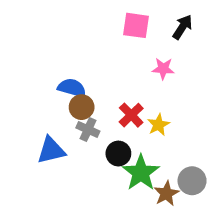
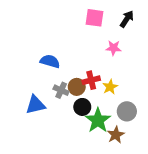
brown circle: (82, 107) -> (77, 87), moved
red cross: (131, 115) -> (91, 80), turned 30
gray circle: (192, 181) -> (127, 111), moved

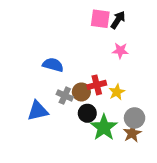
black arrow: (127, 19) -> (118, 20), moved
brown star: (116, 135) -> (132, 133), moved

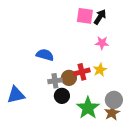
yellow star: (117, 92) -> (100, 70), moved
gray cross: (65, 96) -> (55, 81), turned -32
blue triangle: (38, 111) -> (16, 95), moved
black circle: (87, 113) -> (62, 96), moved

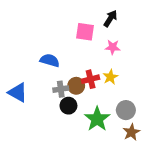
pink square: (85, 16) -> (85, 32), moved
blue triangle: (16, 95) -> (18, 92), moved, turned 42
brown star: (112, 113) -> (131, 132), moved

